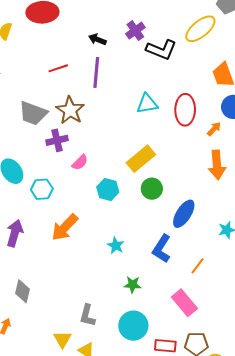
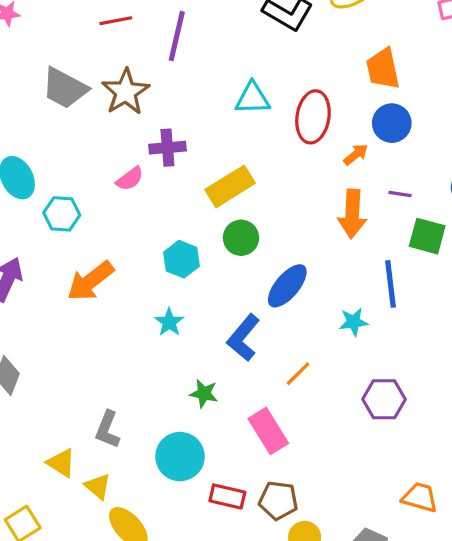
purple cross: (57, 140) -> (167, 148), moved
cyan hexagon: (108, 189) -> (181, 259), moved
green star: (133, 285) -> (204, 394), moved
yellow triangle: (62, 339) -> (61, 463), turned -36

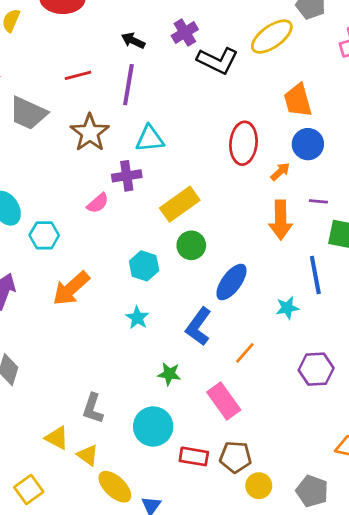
gray trapezoid: (65, 88) -> (28, 113), moved
cyan triangle: (253, 98) -> (150, 139), moved

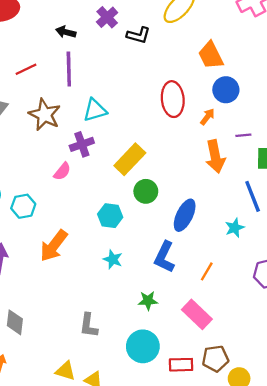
black L-shape: (218, 61) -> (138, 35), size x0.7
gray L-shape: (93, 408) -> (89, 325), moved

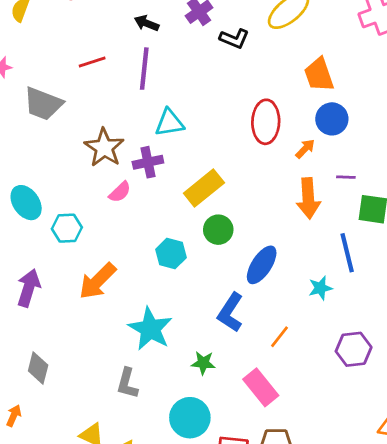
brown star: (45, 115) -> (104, 148), moved
cyan star: (113, 259) -> (150, 329), moved, size x1.8

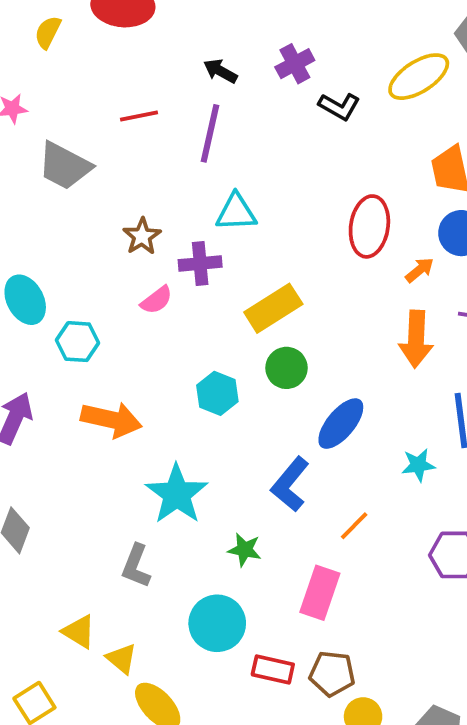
brown star: (104, 148) -> (142, 236), size x0.7
orange arrow: (98, 281) -> (111, 420), turned -129
pink rectangle: (261, 387) -> (320, 593), turned 51

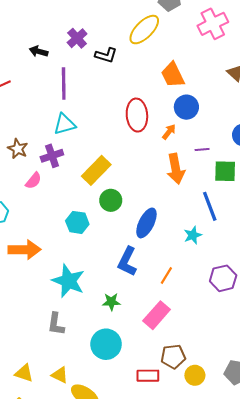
purple line: (210, 133) -> (64, 83), moved
pink rectangle: (320, 593) -> (157, 315), turned 36
yellow triangle: (79, 632) -> (24, 373), moved
red rectangle: (273, 669) -> (148, 376), moved

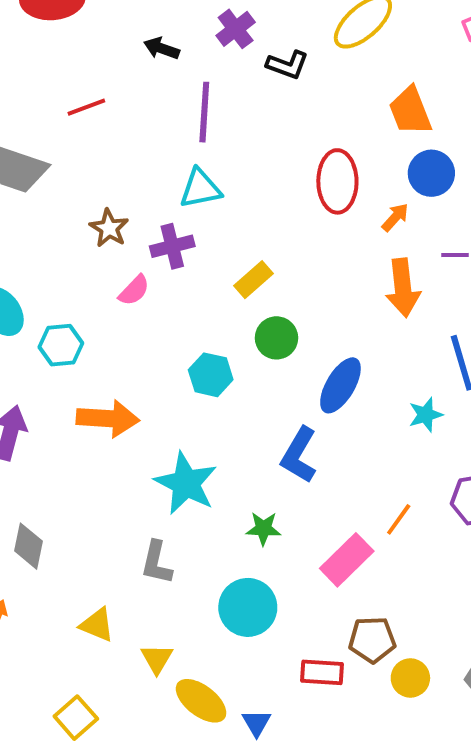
yellow rectangle: (96, 170) -> (254, 280), size x0.7
orange line: (166, 275) -> (399, 519), moved
yellow triangle: (24, 373) -> (97, 625), moved
yellow triangle: (60, 375) -> (157, 659), turned 30

